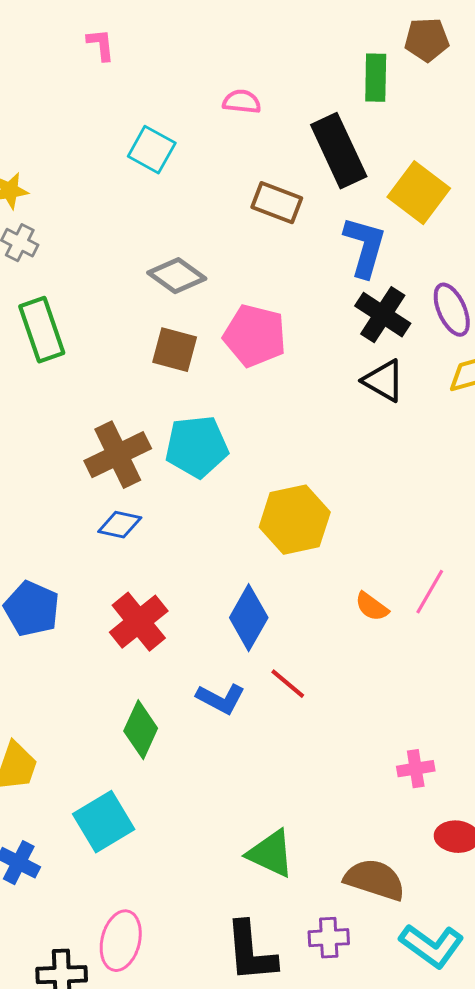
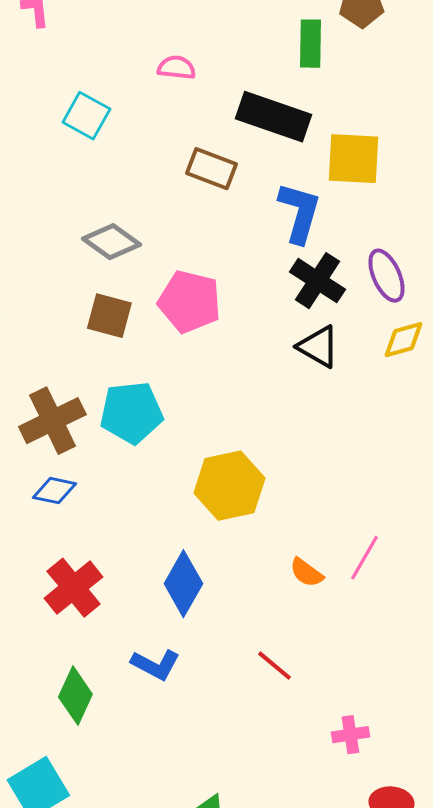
black rectangle: (339, 151) -> (273, 117), turned -46
yellow square: (419, 193) -> (353, 159), turned -34
red line: (288, 684) -> (274, 666), moved

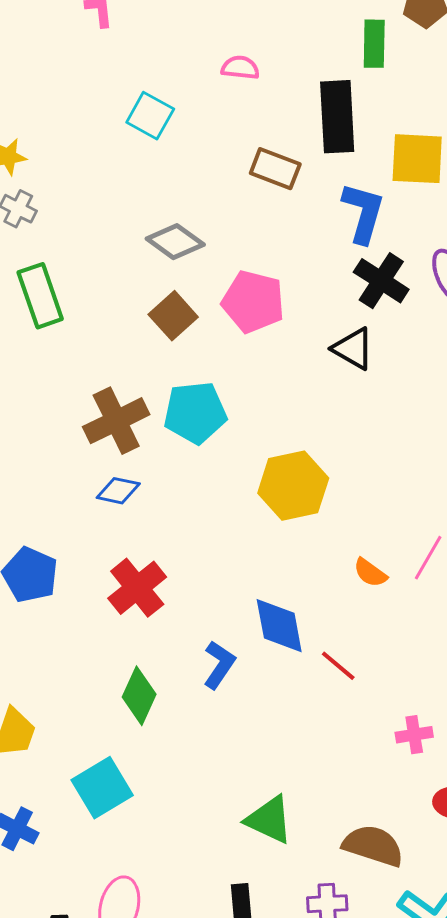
black rectangle: (273, 117) -> (337, 117), turned 68
brown square: (109, 316) -> (173, 316), turned 33
black triangle: (318, 347) -> (353, 349), moved
blue diamond: (183, 584) -> (279, 626), moved, turned -40
blue L-shape: (155, 665) -> (219, 665), turned -84

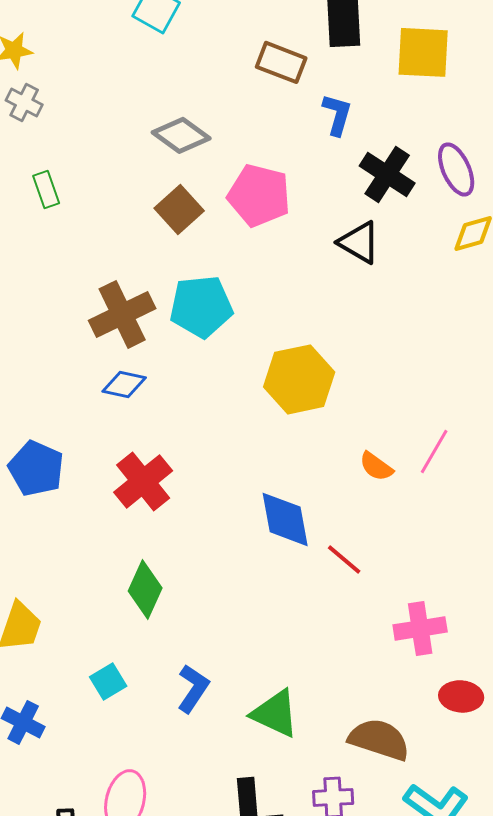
blue L-shape: (363, 213) -> (337, 114), moved, size x0.7
green rectangle: (40, 296) -> (46, 189), size x0.6
blue L-shape: (219, 665) -> (193, 688), moved
pink cross: (414, 735) -> (420, 628), size x1.4
cyan square: (102, 788) -> (108, 681), size x0.6

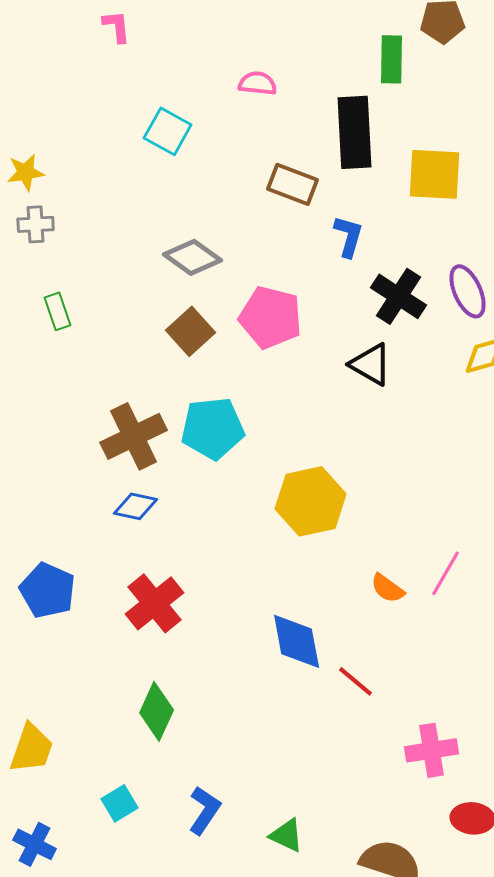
gray cross: (24, 102) -> (36, 224), turned -30
green triangle: (275, 713) -> (287, 835), size x0.7

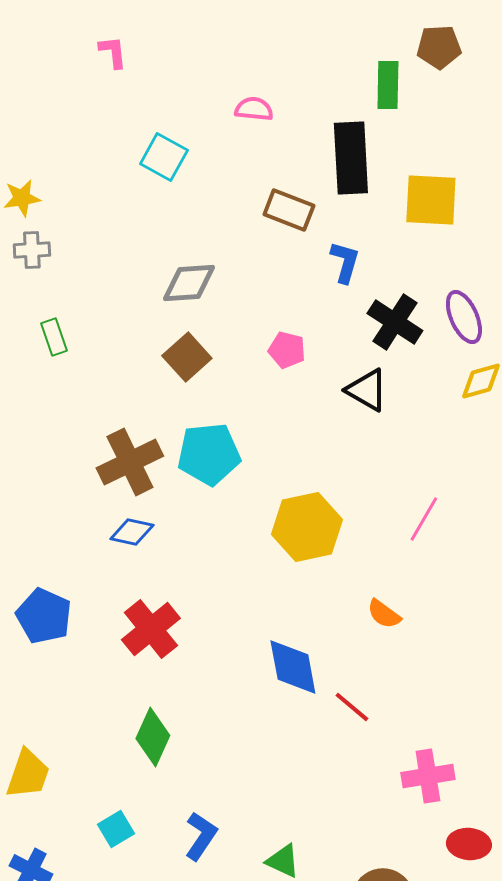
gray diamond: (193, 257) -> (189, 283), turned -40
pink pentagon: (271, 317) -> (287, 350), moved, size x0.6
pink line: (446, 573) -> (424, 519), moved

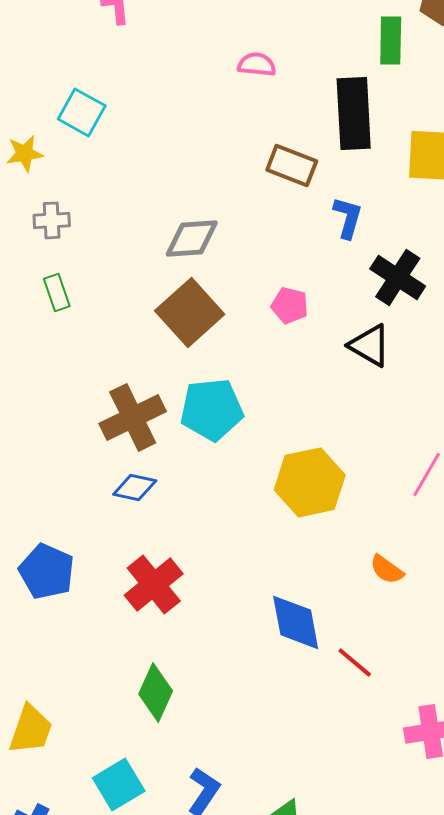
cyan square: (164, 157) -> (82, 112), moved
gray cross: (32, 250) -> (52, 220), moved
brown square: (187, 357) -> (190, 312), size x1.4
cyan square: (116, 829) -> (119, 784), size x1.4

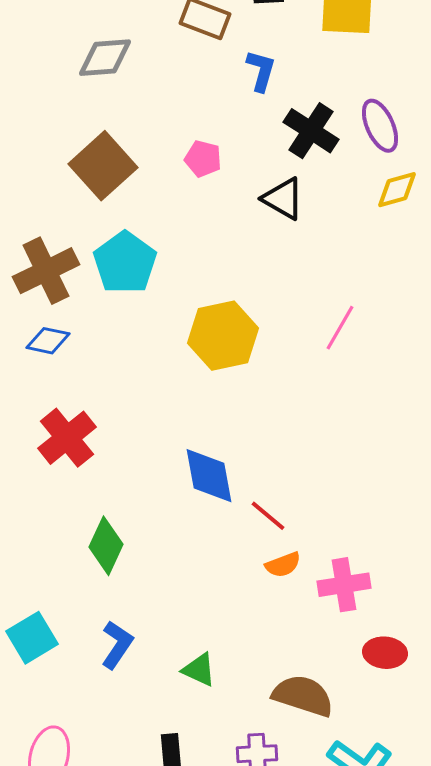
gray diamond: (192, 238) -> (105, 58), moved
cyan pentagon: (212, 409) -> (125, 263), turned -30
orange semicircle: (387, 569) -> (283, 565), moved, turned -57
green diamond: (156, 692) -> (106, 546), moved

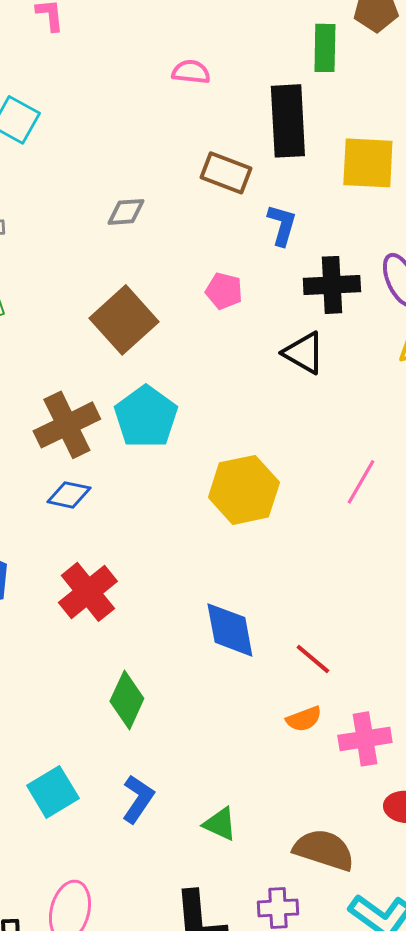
gray diamond: (105, 58) -> (126, 212), size x0.7
black cross: (311, 131) -> (332, 285), turned -36
pink pentagon: (203, 159) -> (224, 291), moved
red line: (268, 516) -> (313, 659), moved

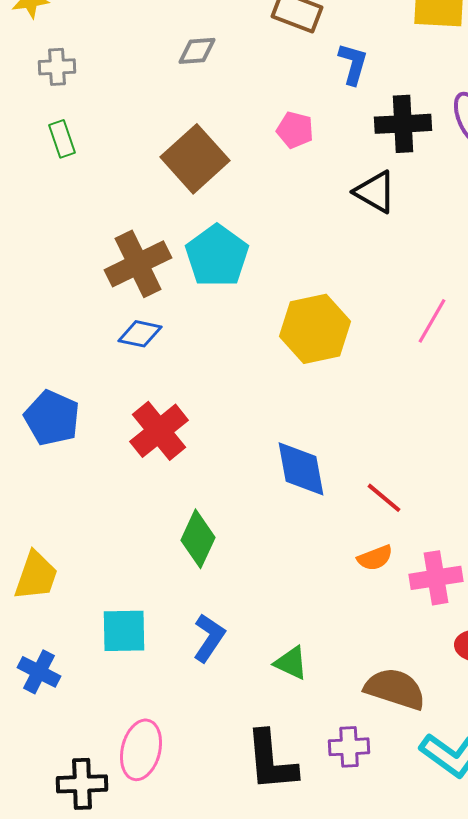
cyan square: (53, 792) -> (124, 631), turned 30

